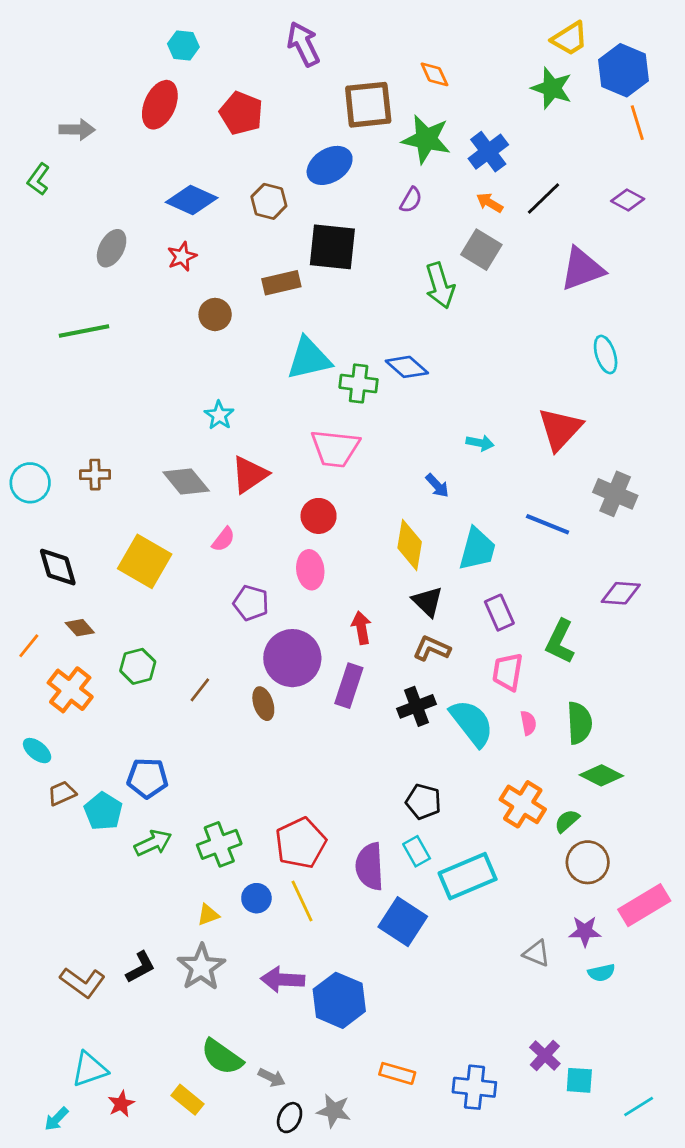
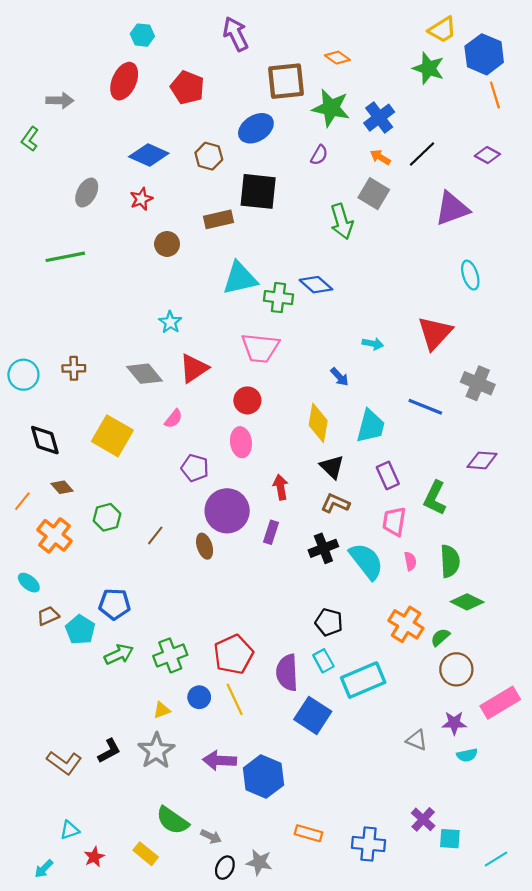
orange diamond: (434, 74) -> (337, 58), turned -30
purple rectangle: (349, 686) -> (271, 532), size x0.7
cyan triangle: (89, 1069) -> (70, 830), size x0.7

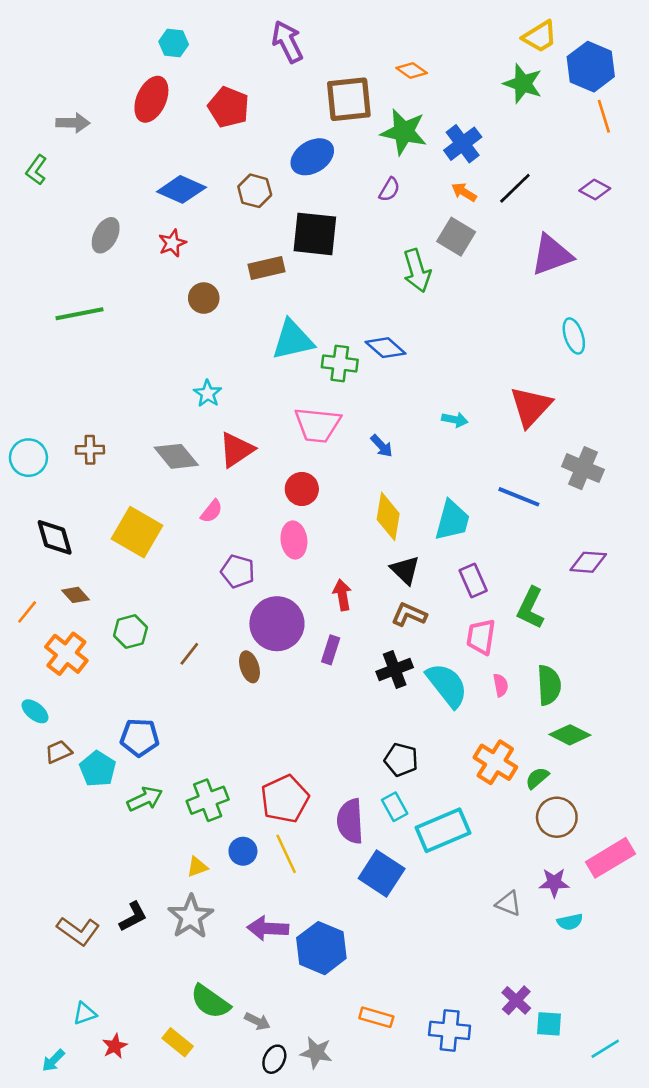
blue arrow: (340, 377) -> (382, 446), moved

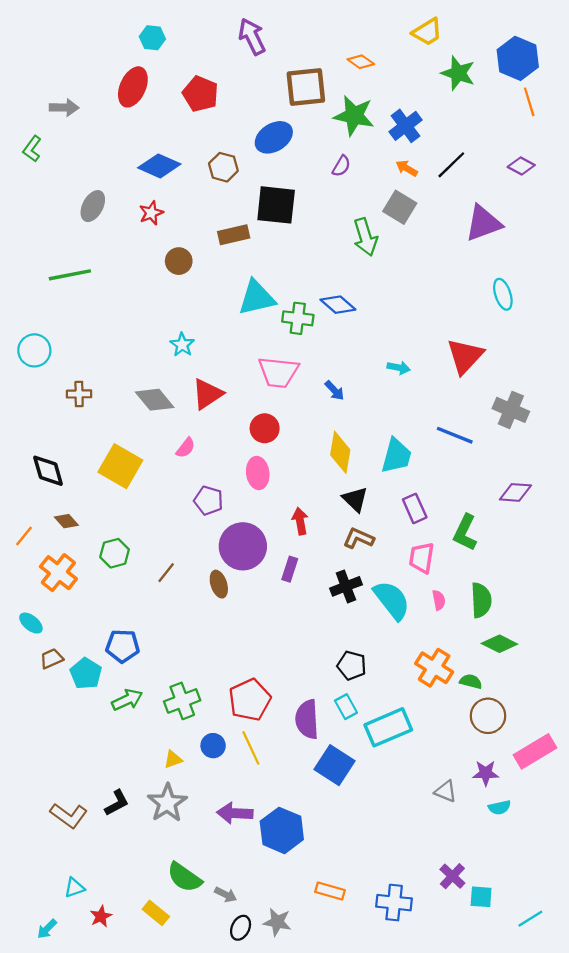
yellow trapezoid: (540, 36) -> (427, 32), moved
cyan circle: (28, 458) -> (34, 350), moved
green semicircle: (537, 778) -> (471, 681), turned 55

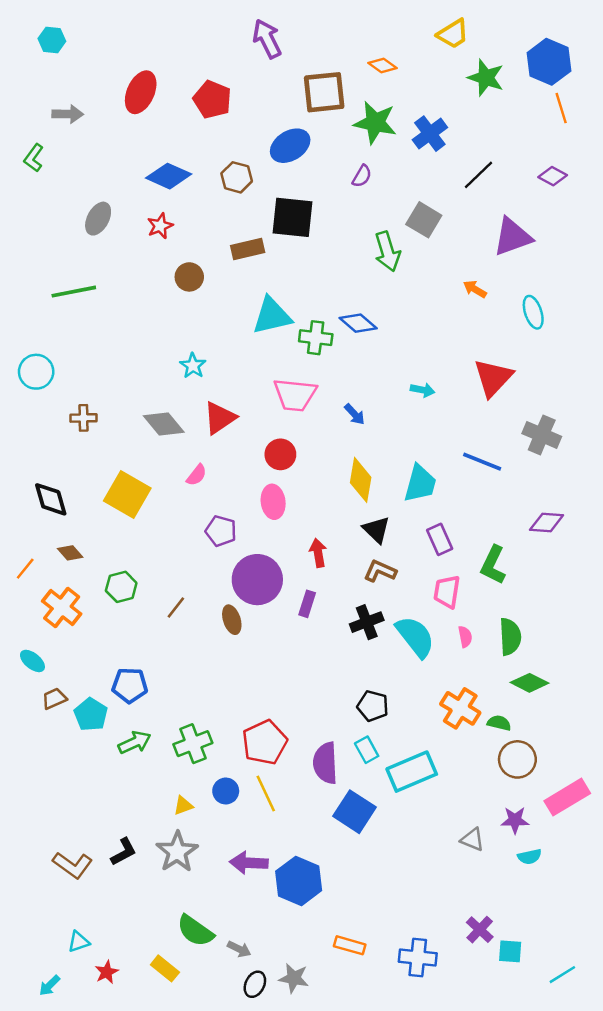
cyan hexagon: (152, 38) -> (52, 40), moved
orange arrow: (407, 168) -> (475, 289), moved

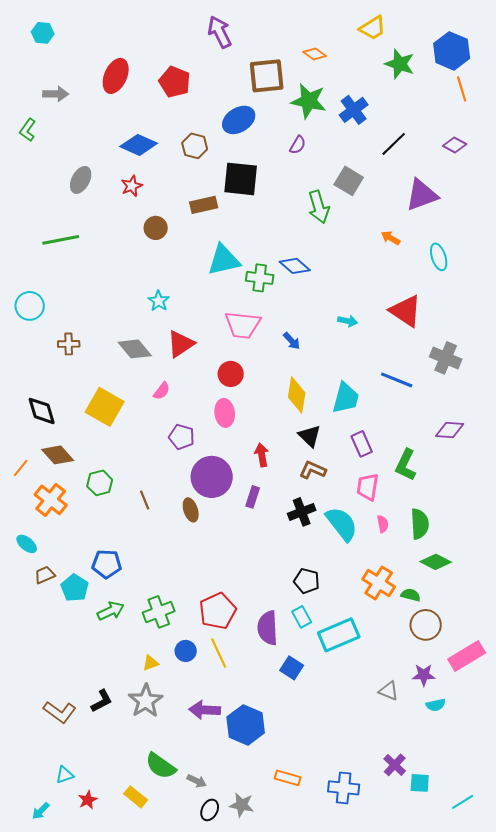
red triangle: (493, 378) -> (406, 311), turned -39
brown diamond: (70, 553) -> (58, 455), size x1.5
brown line: (176, 608) -> (145, 500), turned -60
blue square: (355, 812) -> (292, 668), size x0.7

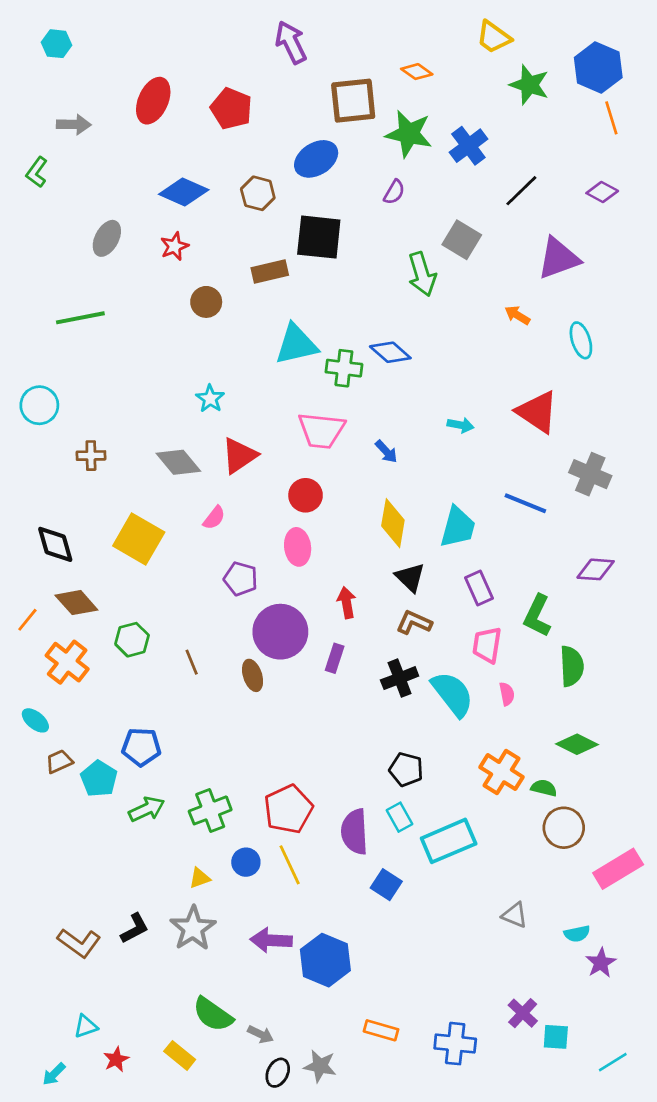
yellow trapezoid: (373, 28) -> (494, 37), turned 68
green semicircle: (420, 524) -> (572, 666), moved
purple star: (424, 675) -> (601, 963), moved, turned -30

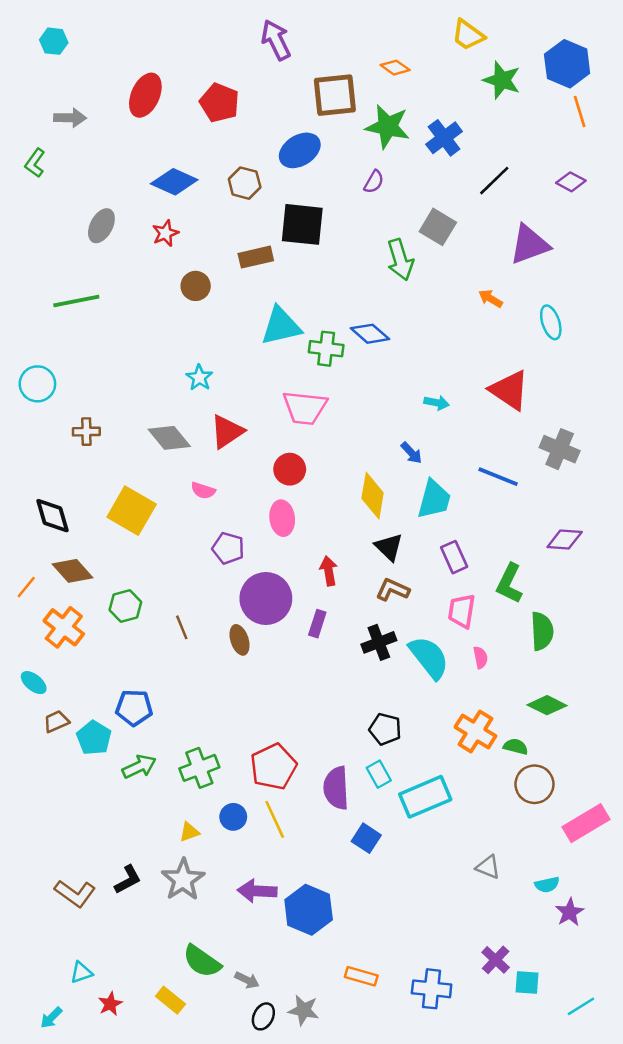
blue arrow: (386, 452) -> (411, 453), moved
pink semicircle: (214, 518) -> (203, 491), turned 70

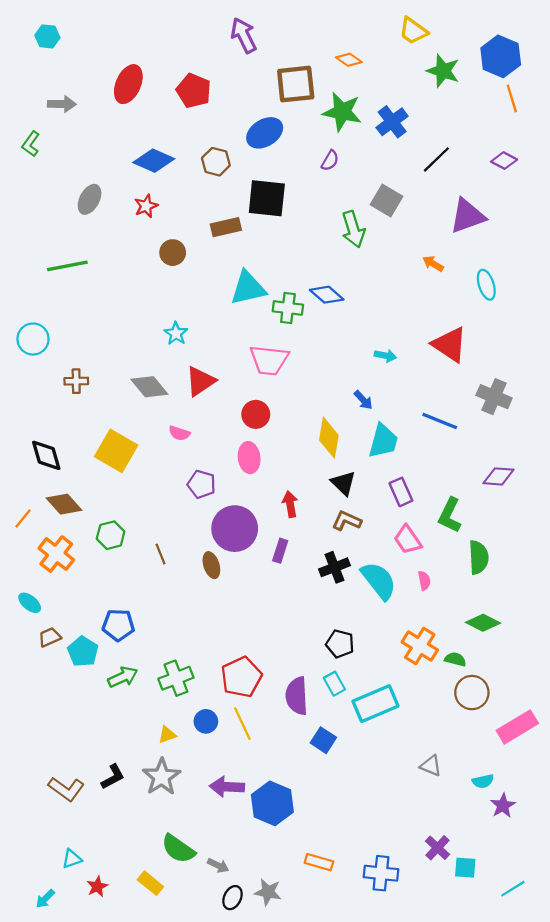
pink trapezoid: (462, 611) -> (408, 540), turned -44

